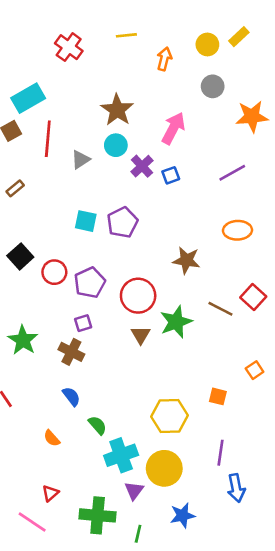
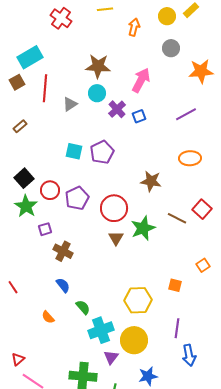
brown star: (117, 110) -> (98, 66), turned -30
purple square: (83, 323) -> (45, 229), moved
green star: (23, 340) -> (26, 206), moved
red triangle: (50, 493) -> (18, 359), moved

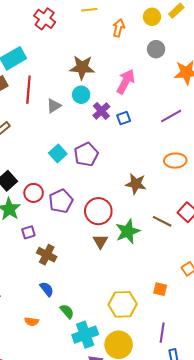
cyan square: (74, 151) -> (58, 153), turned 36
orange semicircle: (48, 317) -> (32, 321), turned -40

